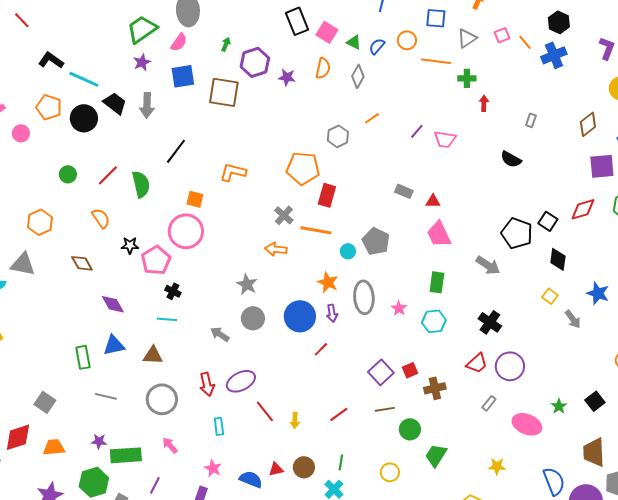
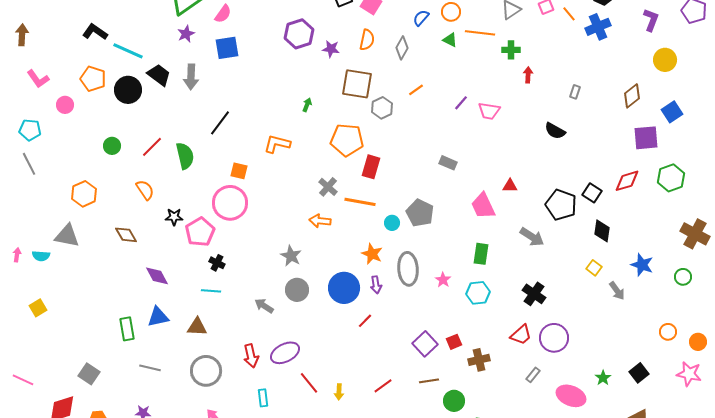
green triangle: (354, 42) -> (450, 40), moved
green arrow: (226, 44) -> (307, 105), moved
brown square: (224, 92) -> (357, 84), moved
red triangle: (433, 201) -> (510, 186), moved

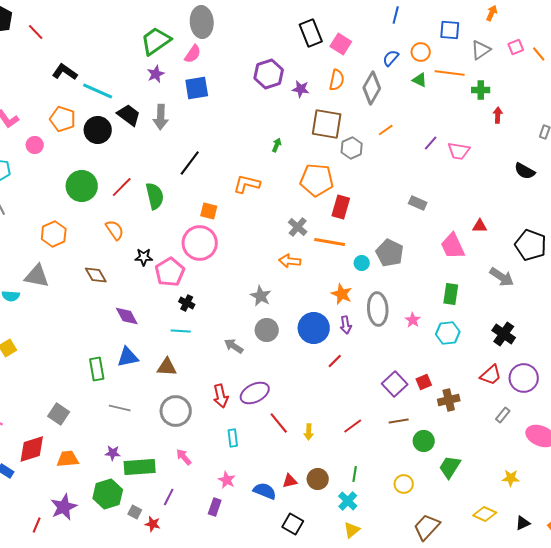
gray diamond: (402, 48) -> (372, 88), size x1.4
green circle: (112, 146) -> (82, 186), size x1.8

